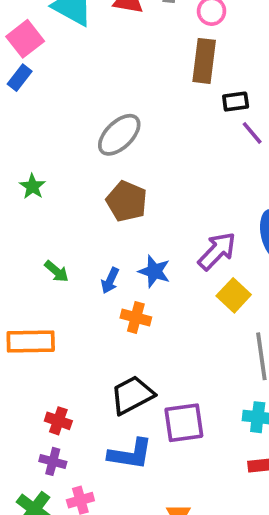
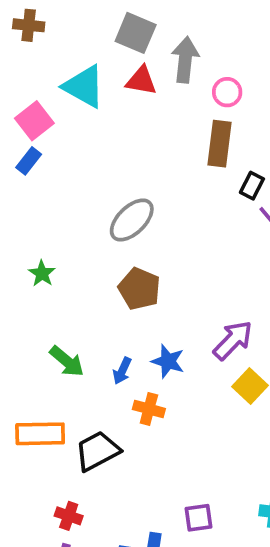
black rectangle: (236, 102) -> (252, 186), turned -55
green arrow: (56, 271) -> (67, 361), size x1.4
black trapezoid: (132, 395) -> (97, 451), moved
purple square: (184, 423) -> (199, 518), size x0.7

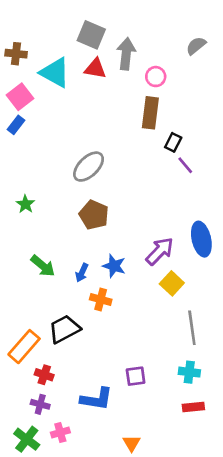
brown cross: (29, 25) -> (16, 54), moved
orange rectangle: (40, 434) -> (24, 347), moved, turned -48

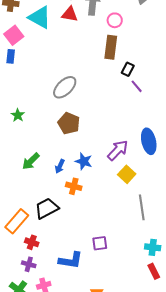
blue rectangle: (16, 125) -> (11, 56), turned -32
green arrow: (43, 266) -> (31, 161), turned 96
cyan cross: (189, 372) -> (153, 247), moved
red rectangle: (193, 407) -> (154, 271), moved, turned 70

